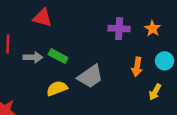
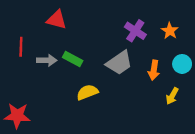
purple cross: (119, 29) -> (135, 31), turned 30
gray trapezoid: (90, 76) -> (119, 63), moved
yellow semicircle: (57, 88) -> (87, 92), moved

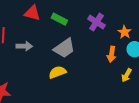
orange star: (170, 31) -> (125, 32), moved
green rectangle: (73, 59) -> (59, 19), moved
gray trapezoid: (119, 63) -> (64, 48), moved

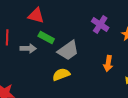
green rectangle: (59, 19) -> (46, 37), moved
orange arrow: (112, 54) -> (108, 63), moved

